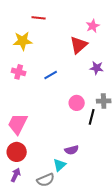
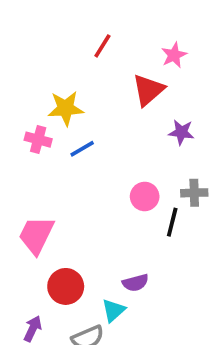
red line: (39, 18) -> (102, 46), moved, turned -64
yellow star: (23, 41) -> (66, 108), moved
blue line: (51, 75) -> (82, 149), moved
red circle: (17, 152) -> (66, 286), moved

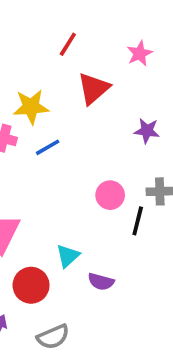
red triangle: (148, 90) -> (94, 88), moved
purple semicircle: (135, 283) -> (101, 282), turned 30
cyan triangle: (113, 310) -> (68, 256), moved

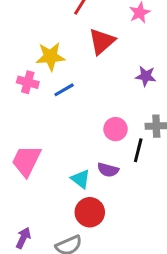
cyan triangle: (68, 256) -> (81, 179), turned -40
purple semicircle: (101, 282) -> (108, 170), moved
red circle: (31, 285) -> (90, 212), moved

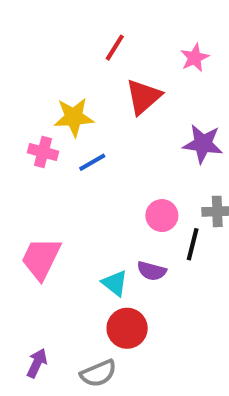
purple star: (146, 76) -> (203, 144), size x1.4

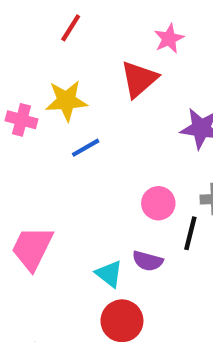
red line: (115, 48) -> (71, 28), moved
pink star: (195, 58) -> (169, 39), moved
pink cross: (43, 152) -> (21, 120), moved

